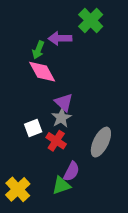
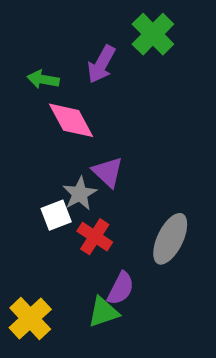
purple arrow: (60, 38) -> (101, 64), turned -60
green arrow: (38, 50) -> (43, 79), moved, turned 78
gray star: (61, 118) -> (80, 194), moved

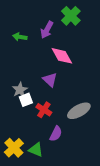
pink diamond: (71, 120) -> (62, 56), moved
gray star: (80, 194) -> (20, 90), moved
gray ellipse: (170, 239) -> (79, 111), turned 35
green triangle: (103, 312) -> (36, 150), moved, turned 42

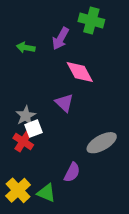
green cross: (71, 16) -> (91, 21), turned -30
red cross: (44, 110) -> (23, 141), moved

